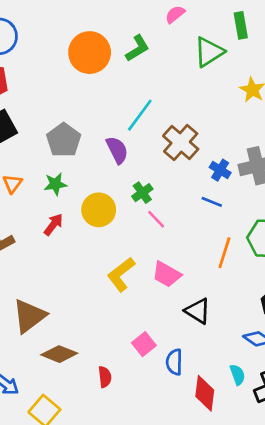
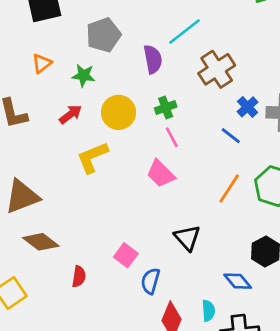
yellow L-shape: (121, 274) -> (92, 157), moved
pink trapezoid: (167, 274) -> (161, 174), moved
pink square: (144, 344) -> (126, 255), turned -30

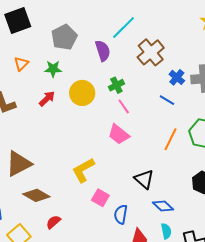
yellow L-shape: (92, 157) -> (83, 170), moved
red semicircle: (79, 277) -> (53, 222), moved, turned -133
blue diamond: (238, 281) -> (163, 206), moved

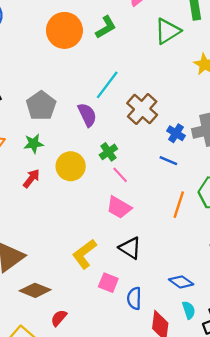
black triangle: (144, 179) -> (130, 248), moved

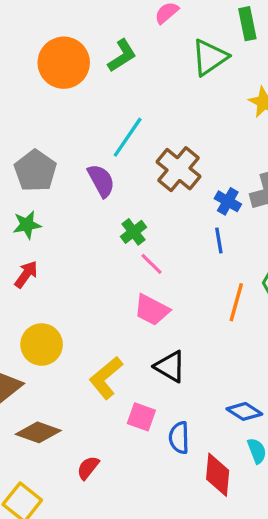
blue line: (168, 161) -> (219, 241), turned 60
yellow circle: (71, 166) -> (42, 345), moved
red semicircle: (59, 318) -> (88, 468), moved

